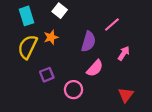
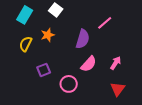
cyan rectangle: (26, 16) -> (25, 15), turned 48
yellow semicircle: (28, 47) -> (26, 44), size x0.7
pink arrow: (124, 53) -> (116, 63), moved

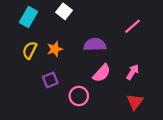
pink line: (105, 23) -> (133, 26), moved
orange star: (48, 35) -> (55, 49), moved
purple semicircle: (83, 39) -> (95, 45), turned -108

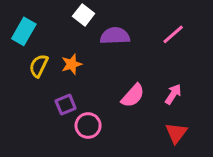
cyan rectangle: (28, 17) -> (24, 31), moved
purple semicircle: (95, 45) -> (115, 36), moved
pink circle: (79, 96) -> (88, 126), moved

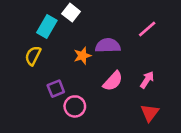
cyan rectangle: (24, 31) -> (47, 27), moved
purple semicircle: (115, 36) -> (108, 46), moved
orange star: (72, 64) -> (82, 56), moved

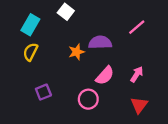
cyan rectangle: (47, 27) -> (30, 25), moved
purple square: (56, 89) -> (43, 92), moved
pink circle: (75, 106) -> (88, 99), moved

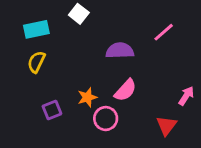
cyan rectangle: (30, 25) -> (36, 29), turned 48
orange star: (76, 52) -> (87, 97), moved
pink arrow: (137, 74) -> (186, 96), moved

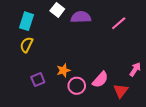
cyan rectangle: (36, 29) -> (27, 21), turned -60
purple semicircle: (120, 51) -> (81, 17), moved
pink semicircle: (125, 90) -> (100, 80), moved

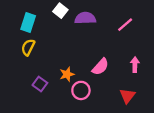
pink arrow: (135, 69) -> (135, 65), moved, turned -32
purple square: (38, 80) -> (40, 84), turned -32
pink semicircle: (100, 80) -> (100, 67), moved

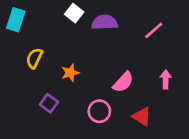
cyan rectangle: (28, 22) -> (16, 20), moved
orange star: (67, 74) -> (70, 73), moved
red triangle: (127, 96) -> (142, 117), moved, turned -35

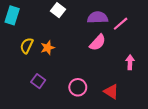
purple semicircle: (105, 22) -> (98, 17), moved
orange star: (70, 73) -> (48, 48), moved
pink semicircle: (123, 82) -> (98, 42), moved

